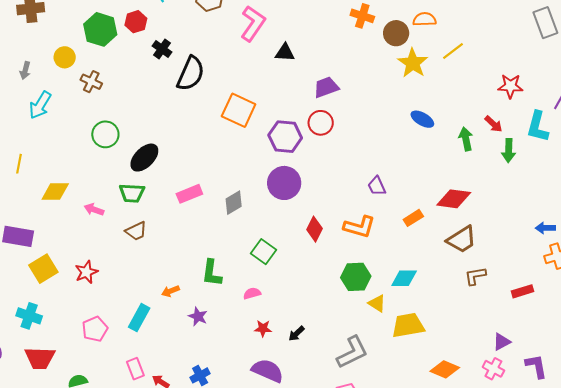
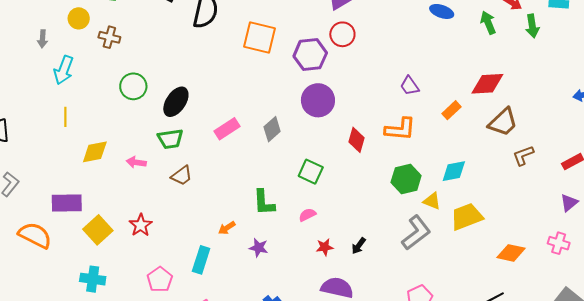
yellow line: (19, 164) -> (65, 117), moved
purple triangle: (502, 342) -> (569, 203), moved
gray L-shape: (352, 352) -> (416, 233), moved

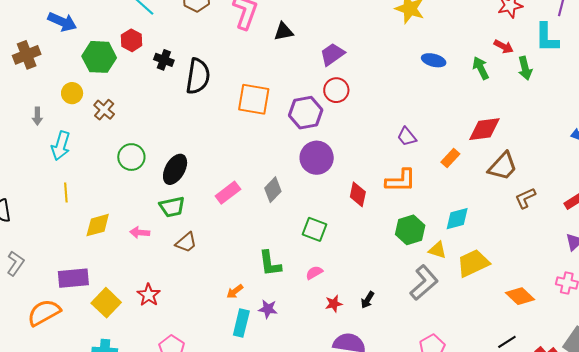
brown cross: (109, 37) -> (104, 110), turned 30
orange semicircle: (35, 235) -> (44, 313), turned -52
orange diamond: (511, 253) -> (520, 296), turned 36
cyan rectangle: (201, 260) -> (241, 323), moved

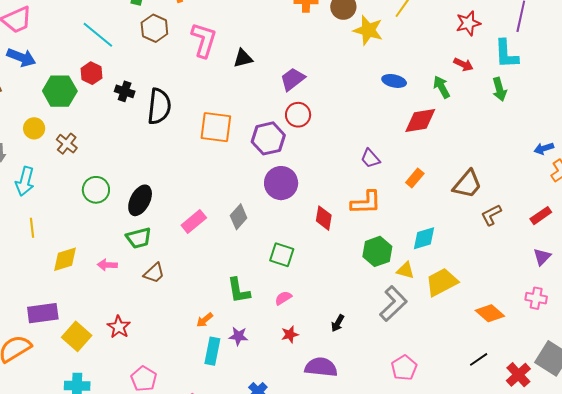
green arrow: (525, 68) -> (499, 89), moved
red diamond: (484, 129) -> (420, 121), moved
red star: (334, 304) -> (290, 334), moved

